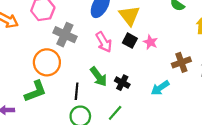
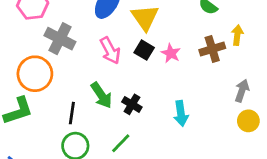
brown cross: (181, 62) -> (212, 49), moved
cyan arrow: (160, 88) -> (181, 113), turned -66

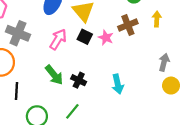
brown cross: (212, 49) -> (128, 25), moved
pink arrow: (110, 51) -> (58, 39), turned -115
black line: (72, 113) -> (17, 91), moved

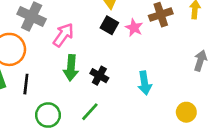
pink arrow: (58, 39) -> (63, 35), moved
green arrow: (54, 75) -> (71, 68), turned 40
yellow circle: (171, 86) -> (186, 112), moved

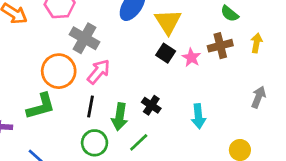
pink arrow: (63, 35) -> (99, 72), moved
green arrow: (71, 68) -> (120, 117), moved
black line: (26, 84) -> (90, 107), moved

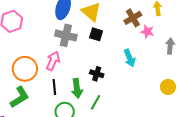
gray cross: (85, 38) -> (66, 35), moved
pink star: (191, 57) -> (147, 32), moved
cyan arrow: (198, 116) -> (130, 58), moved

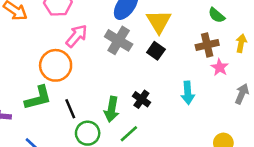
pink arrow: (53, 61) -> (77, 36), moved
black line: (54, 87) -> (70, 109), moved, turned -35

